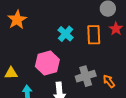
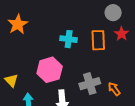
cyan cross: (66, 34) -> (69, 39), turned -35
yellow triangle: (11, 73) -> (11, 80), turned 48

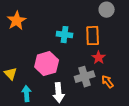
red star: (122, 34) -> (99, 58), moved

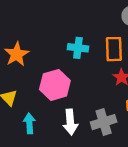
orange star: (17, 21) -> (17, 54), moved
gray cross: (85, 77) -> (104, 122), moved

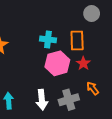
pink hexagon: (55, 85) -> (57, 63), moved

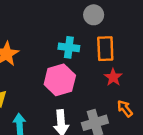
gray circle: (92, 14) -> (94, 15), moved
pink hexagon: (57, 63) -> (60, 80), moved

